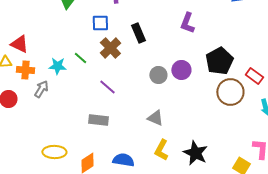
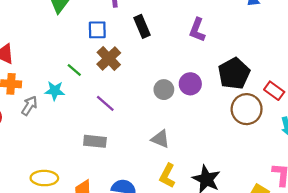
black rectangle: (138, 33) -> (142, 26), moved
cyan star: (57, 66) -> (55, 91), moved

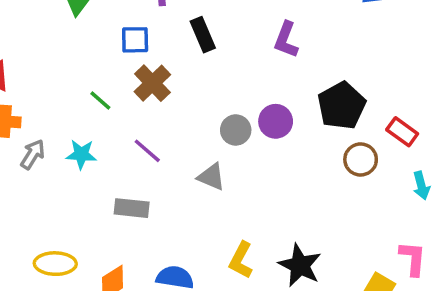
cyan star: (55, 91) -> (81, 154), moved
brown circle: (247, 109) -> (361, 159), size x0.7
gray triangle: (160, 139) -> (211, 177), moved

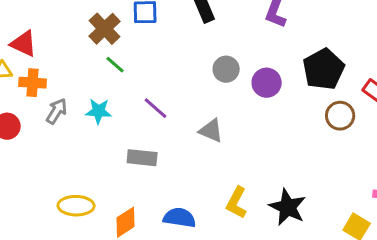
brown cross: (152, 83) -> (105, 29), moved
gray circle: (236, 130) -> (226, 69), moved

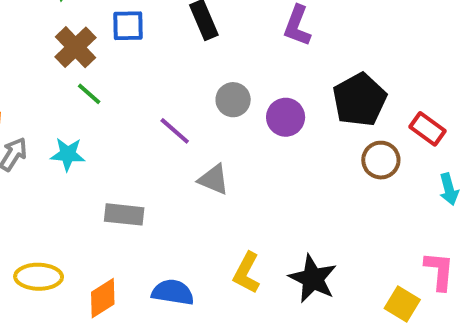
purple line: (156, 108) -> (175, 131), moved

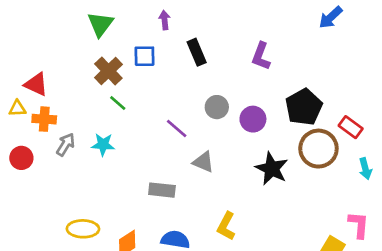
brown circle: (381, 160) -> (318, 149), size x1.5
gray rectangle: (124, 214) -> (162, 190), moved
black star: (313, 279) -> (272, 169), moved

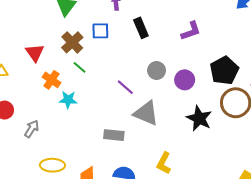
purple L-shape: (261, 56) -> (191, 31), turned -130
red triangle: (36, 84) -> (35, 53), moved, turned 30
orange cross: (44, 119) -> (51, 80), moved, turned 30
gray arrow: (66, 145) -> (32, 129), moved
gray triangle: (203, 162) -> (146, 113), size x1.5

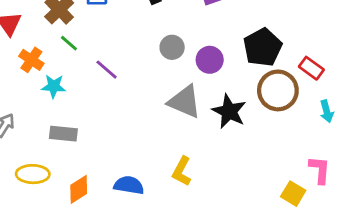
purple line: (125, 87) -> (107, 70), moved
gray triangle: (146, 113) -> (185, 102), moved
gray rectangle: (114, 135) -> (63, 134), moved

